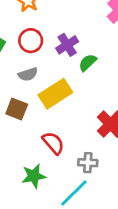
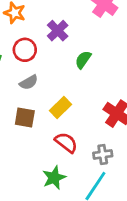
purple cross: (67, 45) -> (58, 31), moved
yellow rectangle: (55, 94) -> (60, 108), moved, size x0.7

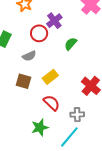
red circle: (25, 50) -> (39, 33), moved

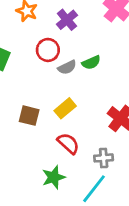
purple cross: (54, 21) -> (67, 20), moved
green semicircle: (71, 44) -> (91, 63), turned -152
gray semicircle: (29, 56) -> (67, 67), moved

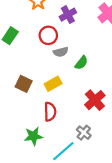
green semicircle: (91, 63) -> (81, 63), moved, turned -40
red semicircle: (68, 143) -> (50, 112), turned 36
gray cross: (104, 158) -> (84, 133), moved, turned 32

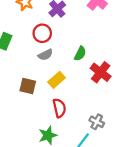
gray semicircle: (61, 52) -> (45, 55), moved
red cross: (95, 100) -> (101, 72), moved

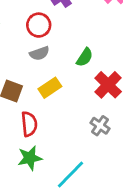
red semicircle: (59, 108) -> (29, 124), moved
gray cross: (97, 122) -> (100, 126), moved

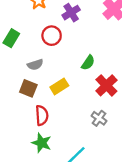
gray semicircle: (39, 53) -> (35, 65), moved
green star: (30, 158) -> (42, 143), turned 30

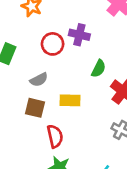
purple cross: (71, 13) -> (79, 35), moved, turned -36
yellow rectangle: (59, 86) -> (70, 100), turned 42

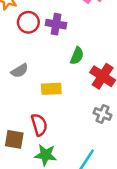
red circle: (53, 44) -> (28, 22), moved
brown square: (35, 108) -> (14, 139), moved

